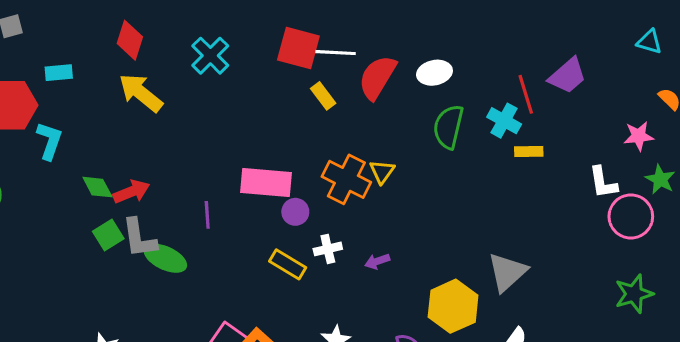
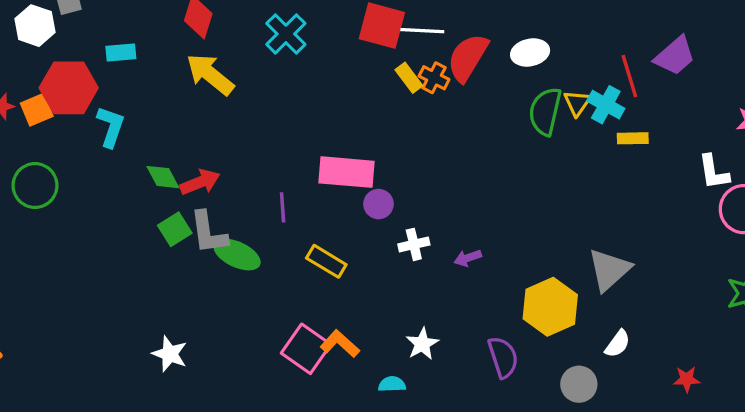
yellow triangle: (382, 172) -> (577, 103), moved
orange cross: (346, 179) -> (434, 78), moved, size x0.6
yellow rectangle: (288, 264) -> (326, 261), moved

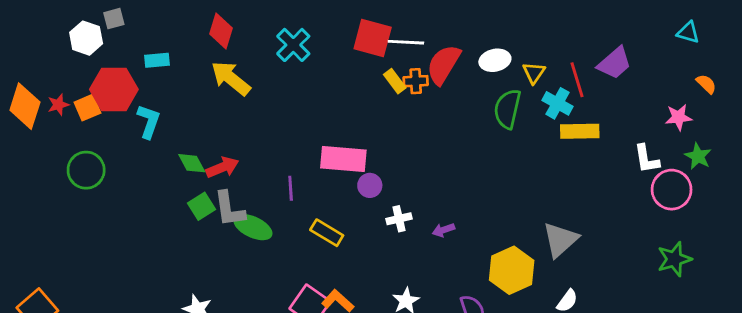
orange cross: (434, 78) -> (416, 81), turned -30
yellow triangle: (577, 103) -> (534, 73), moved
yellow rectangle: (633, 138) -> (580, 131), size x1.5

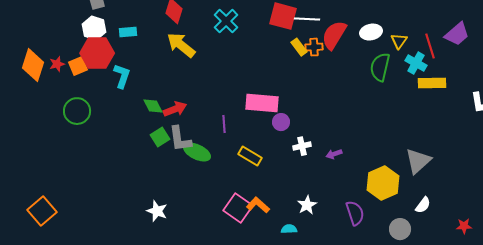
white hexagon: (86, 38) -> (94, 28), moved

